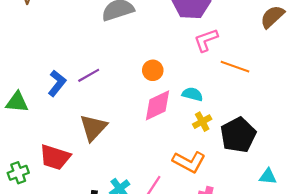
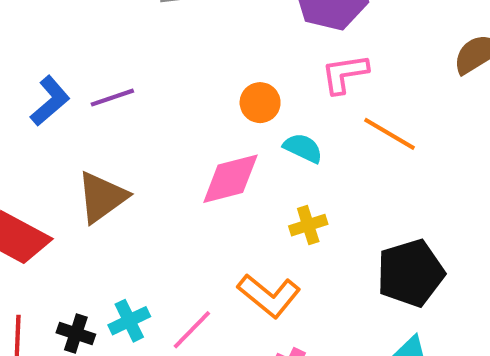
orange circle: (153, 70) -> (260, 103), moved
cyan semicircle: (192, 94) -> (303, 148), moved
black pentagon: (238, 135) -> (410, 273), moved

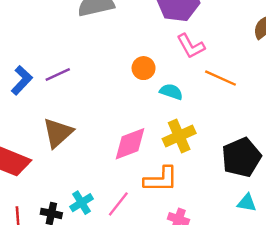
pink L-shape: (345, 74) -> (191, 46), turned -104
pink diamond: (230, 179) -> (130, 144), moved
yellow cross: (308, 225) -> (179, 136), size x1.5
orange L-shape: (269, 296) -> (161, 179), turned -33

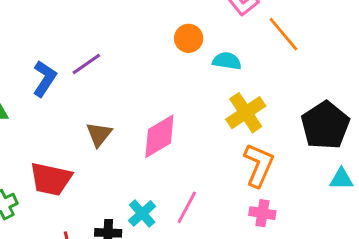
orange line: (221, 78) -> (283, 34), turned 36
brown triangle: (58, 133) -> (99, 134), size x0.7
pink diamond: (130, 144) -> (159, 136), moved
orange L-shape: (161, 179) -> (259, 165), moved, turned -57

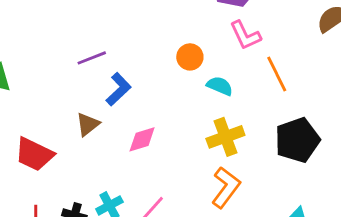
blue L-shape: (44, 79) -> (119, 89), moved
black pentagon: (325, 125) -> (297, 140), moved
pink diamond: (159, 136) -> (142, 139), size x0.7

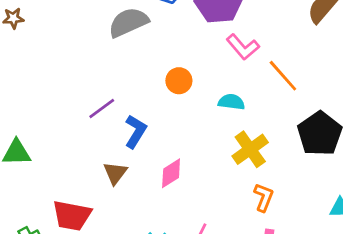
orange circle: (190, 57) -> (179, 81), moved
orange L-shape: (226, 187) -> (264, 197), size x0.7

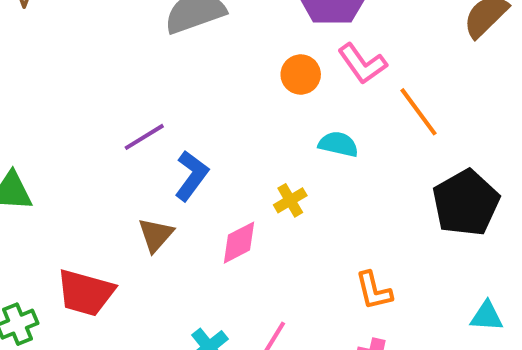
orange circle: (179, 81) -> (301, 75), moved
yellow cross: (250, 149) -> (290, 200), moved, size x0.6
orange L-shape: (264, 197) -> (374, 291), turned 140

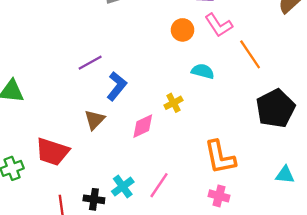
orange L-shape: (374, 291) -> (220, 157), size x1.5

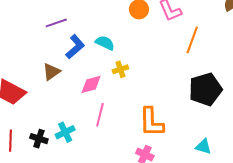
orange line: (250, 54) -> (192, 40), turned 44
cyan semicircle: (203, 71) -> (105, 43), moved
pink line: (159, 185) -> (100, 115), moved, turned -30

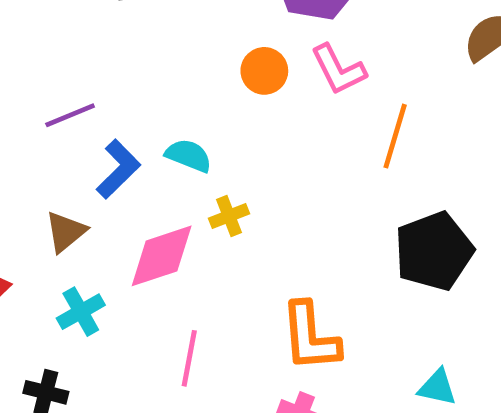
pink diamond: (91, 84) -> (162, 256), size x1.4
pink line: (100, 115) -> (189, 358), moved
cyan cross: (65, 132) -> (81, 312), moved

